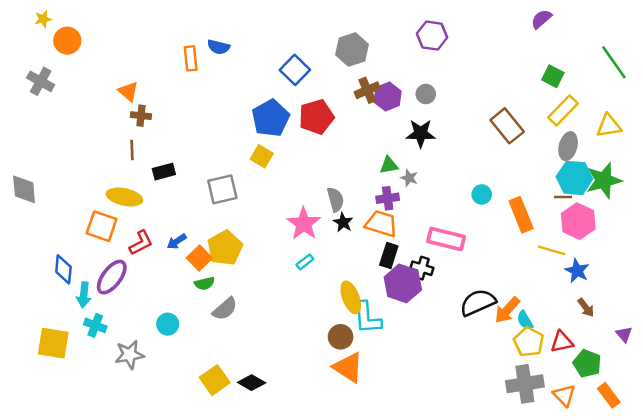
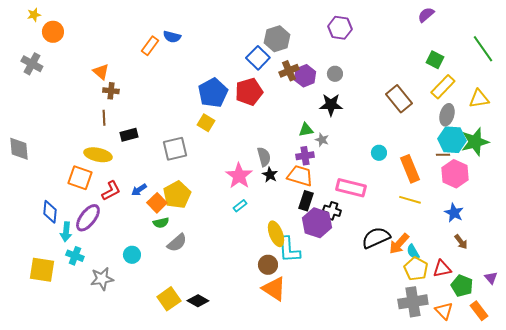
orange rectangle: (191, 58) -> (150, 46), turned 42
blue square: (295, 70) -> (258, 58), moved
yellow line: (552, 250) -> (410, 200), moved
purple triangle: (624, 334) -> (491, 278), moved

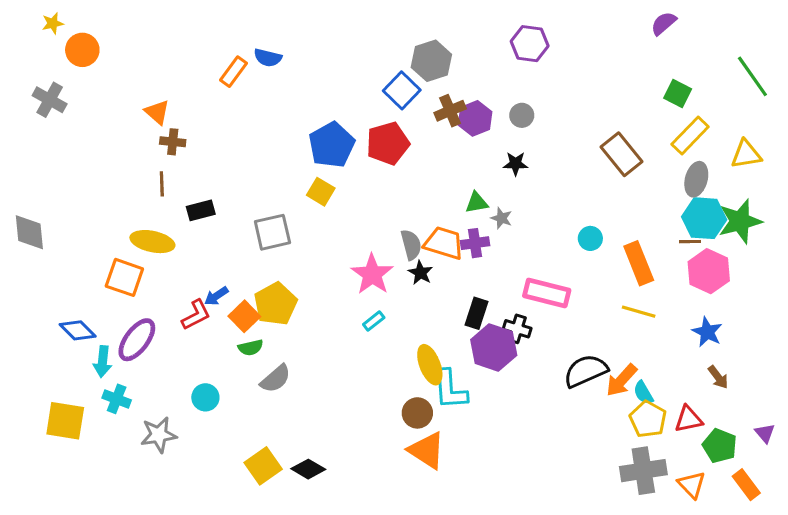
black star: (331, 105) -> (516, 164), size x0.7
orange trapezoid: (300, 176) -> (444, 243), moved
red L-shape: (111, 191) -> (196, 315), moved
blue diamond: (50, 212) -> (78, 330), turned -50

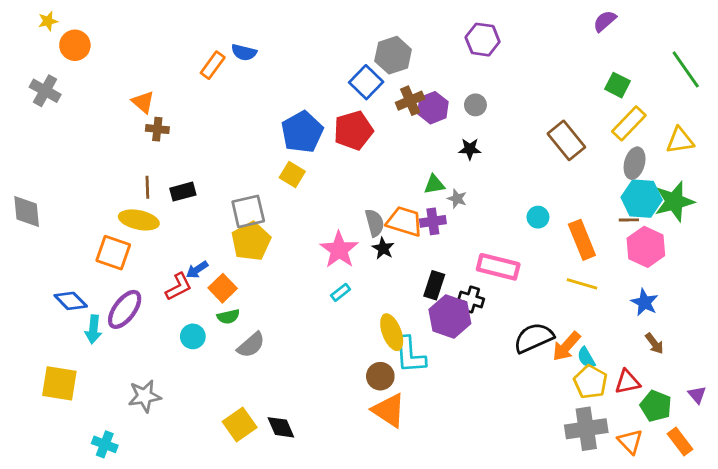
brown line: (162, 184) -> (147, 187), moved
yellow pentagon: (276, 304) -> (251, 241), moved
cyan circle: (205, 397) -> (193, 336), moved
cyan cross: (117, 399) -> (105, 444), moved
black diamond: (308, 469) -> (281, 427), turned 36

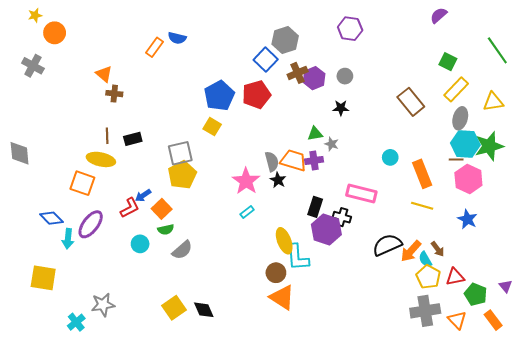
brown arrow: (654, 344) -> (438, 249), moved
gray star: (145, 396) -> (103, 305), moved
cyan cross: (105, 444) -> (76, 322), turned 30

